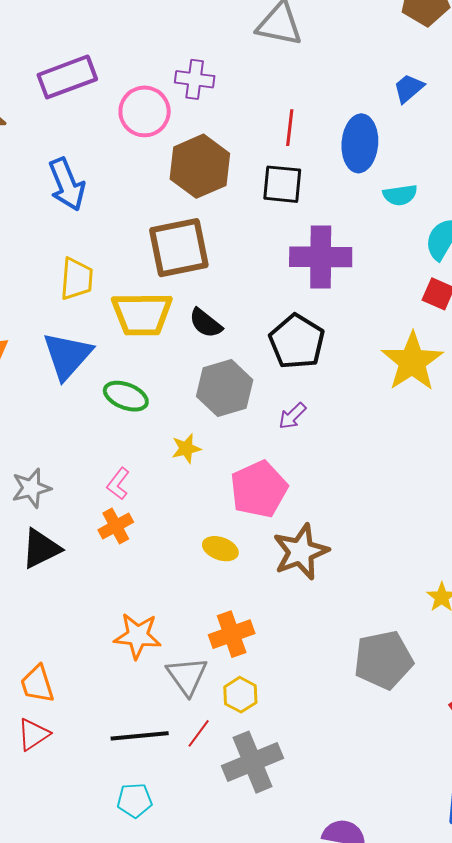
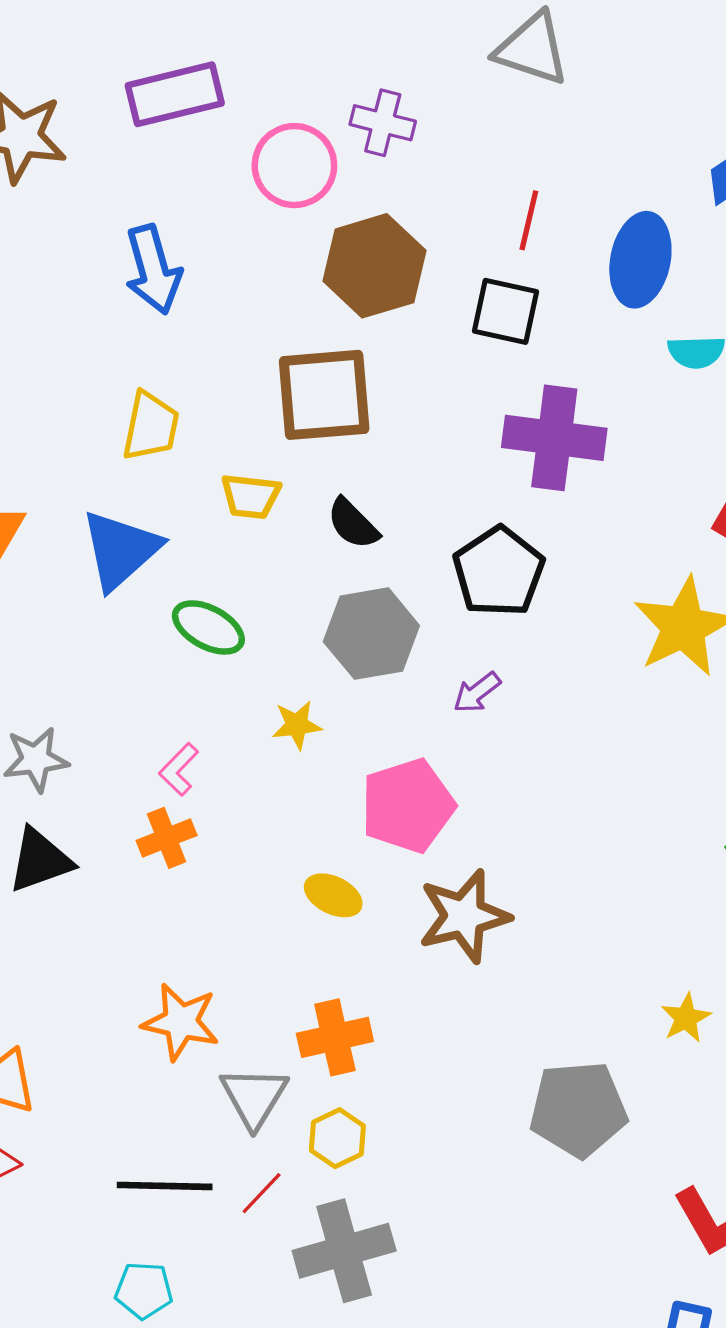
yellow trapezoid: (142, 314) -> (251, 496), size x0.6

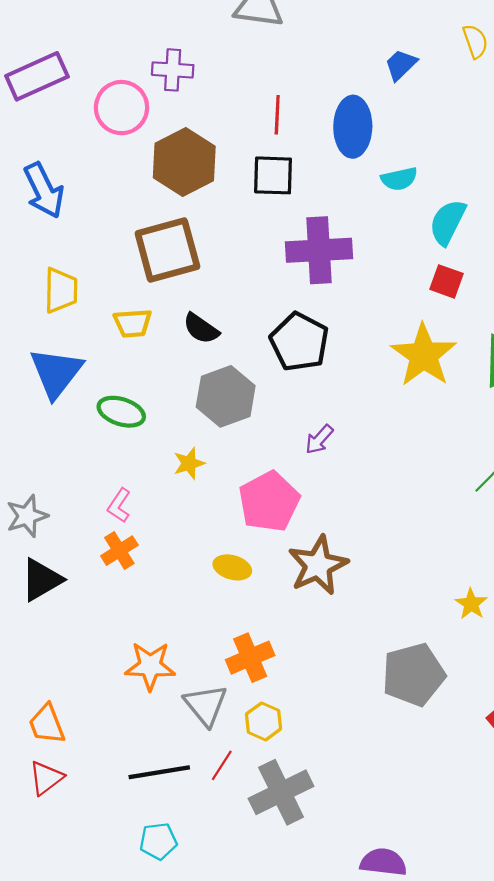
purple arrow: (477, 692) -> (319, 439), moved

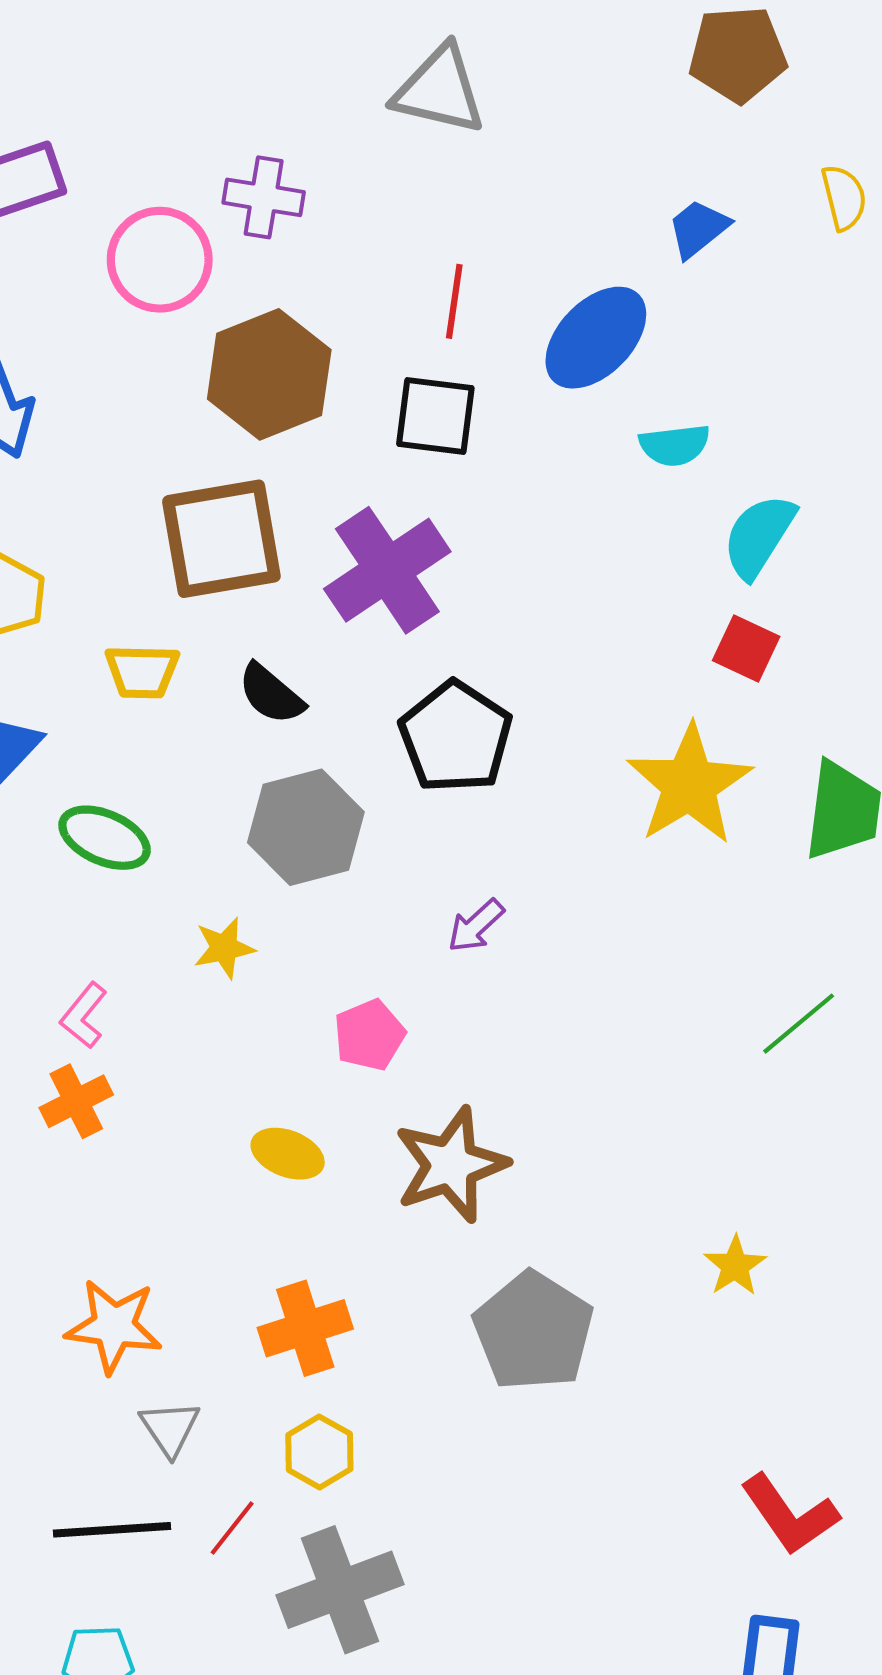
blue ellipse: (353, 127) -> (596, 338), turned 38
purple cross: (319, 250) -> (387, 570), moved, turned -36
pink pentagon: (269, 502) -> (369, 1035), size x0.6
gray pentagon: (413, 675) -> (533, 1331), moved, turned -30
gray triangle: (206, 705) -> (170, 1428), moved, size x0.7

